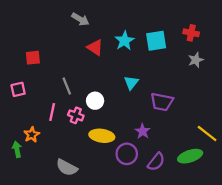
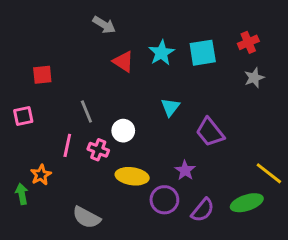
red cross: (191, 33) -> (248, 42), turned -35
purple trapezoid: (162, 102) -> (210, 132), turned 40

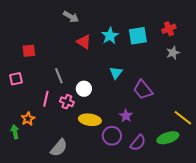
gray semicircle: (86, 217) -> (59, 148), turned -78

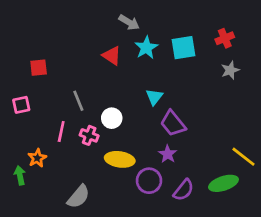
gray arrow: (71, 17) -> (129, 22), moved
purple trapezoid: (143, 90) -> (173, 123), moved

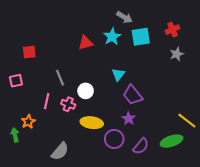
gray arrow: (129, 22) -> (124, 17), moved
red triangle: (112, 56) -> (86, 43), turned -49

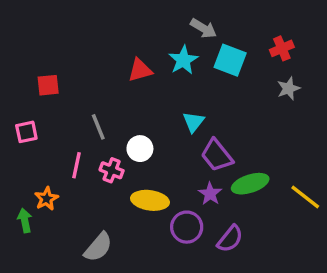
cyan square: (141, 37) -> (230, 60), turned 30
green ellipse: (172, 141) -> (250, 184), moved

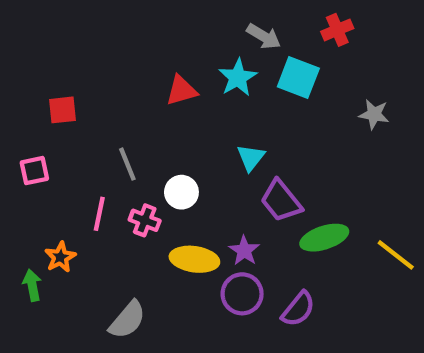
red cross: (282, 48) -> (337, 30), moved
gray star: (289, 88) -> (374, 114), turned 30
purple star: (210, 194) -> (244, 251), moved

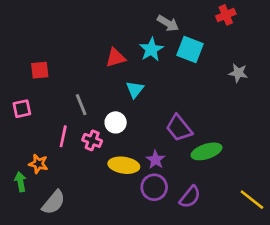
red cross: (337, 30) -> (226, 15), moved
cyan triangle: (251, 158) -> (135, 89), moved
yellow line: (396, 255) -> (252, 200), moved
orange star: (60, 257) -> (38, 164), turned -30
gray semicircle: (127, 320) -> (54, 202), moved

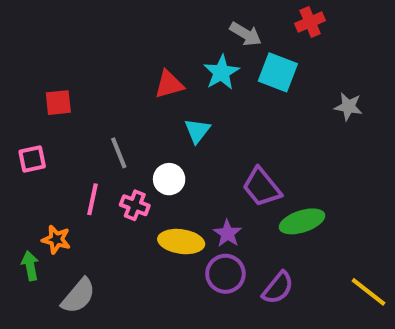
red cross: (226, 15) -> (310, 22), moved

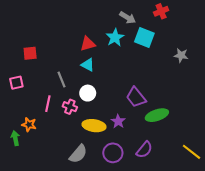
cyan triangle: (197, 131) -> (88, 65), moved, turned -40
purple circle: (225, 274) -> (113, 153), moved
gray semicircle: (78, 296) -> (78, 154), moved

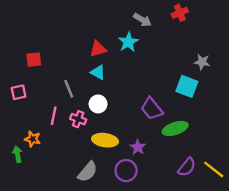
cyan square: (144, 38) -> (187, 86), moved
purple star: (118, 121) -> (138, 147), moved
purple semicircle: (144, 150) -> (187, 167), moved

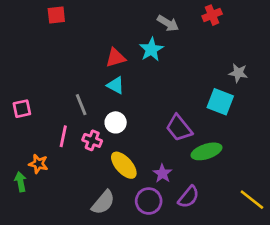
red square: (34, 60) -> (56, 15), moved
yellow ellipse: (105, 140) -> (124, 165), turned 40
purple semicircle: (187, 167) -> (189, 197), moved

